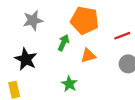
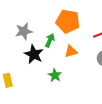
gray star: (33, 20) -> (24, 31), moved
black star: (26, 59) -> (34, 54), moved

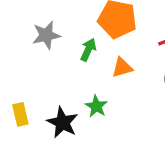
black star: (34, 54) -> (62, 122), moved

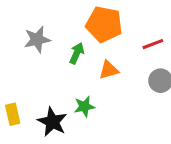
green star: (96, 106) -> (84, 107), turned 30

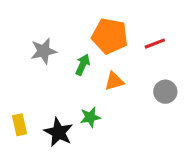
red line: (153, 44) -> (155, 44), moved

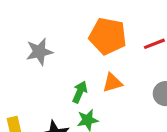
green arrow: (83, 65) -> (80, 92), moved

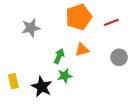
orange pentagon: (108, 36) -> (79, 17), turned -30

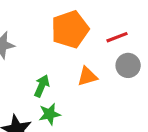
orange triangle: (82, 50) -> (87, 76), moved
gray circle: (119, 57) -> (128, 65), moved

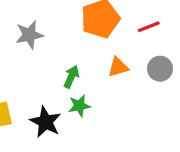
gray circle: (128, 65) -> (160, 69), moved

